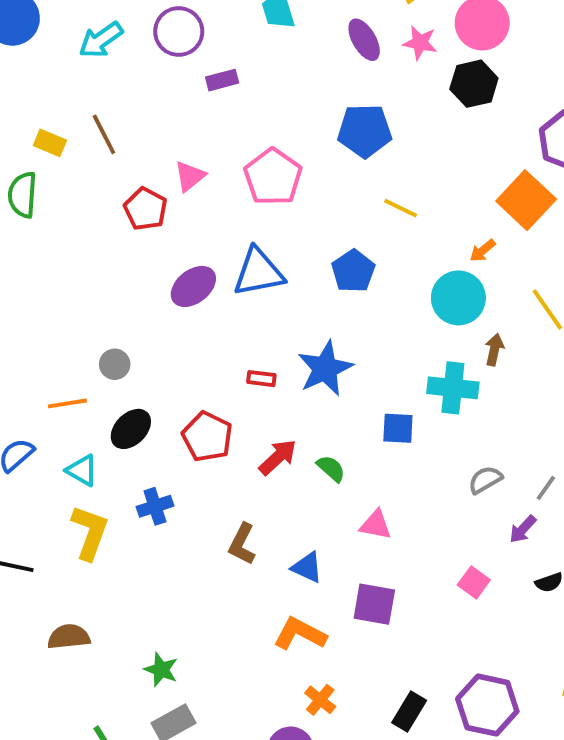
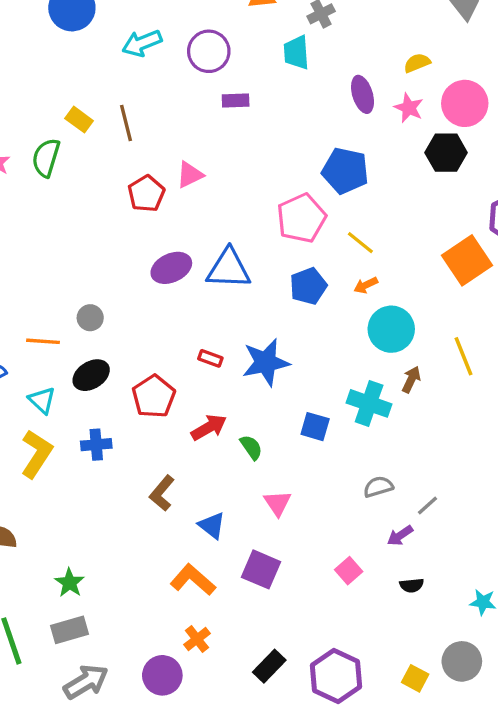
pink pentagon: (273, 177) -> (301, 218), moved
orange arrow: (483, 251) -> (366, 285), moved
pink triangle: (376, 525) -> (278, 503), turned 32

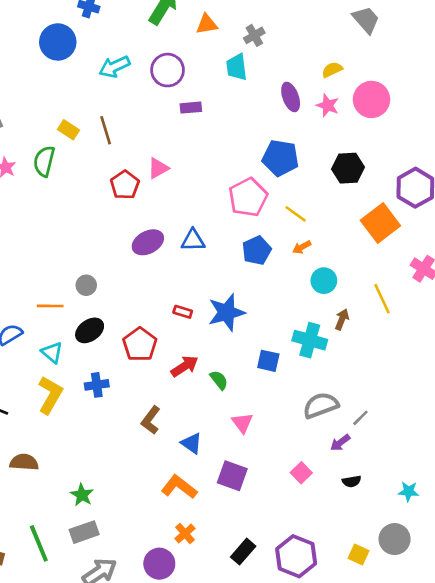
black hexagon: (446, 153) -> (348, 168), moved
blue triangle: (229, 269) -> (193, 240), size x0.7
cyan circle: (391, 329) -> (324, 281), size x0.7
gray semicircle: (378, 487) -> (321, 405), size x1.5

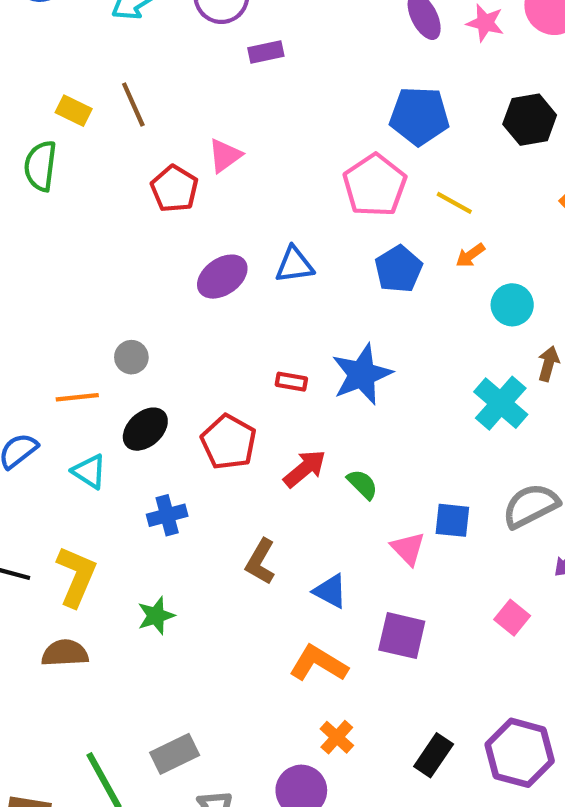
cyan cross: (310, 340) -> (501, 403), turned 32
blue square: (268, 361) -> (452, 520), moved
yellow L-shape: (50, 395) -> (76, 576), moved
green star: (82, 495) -> (156, 616), moved, turned 30

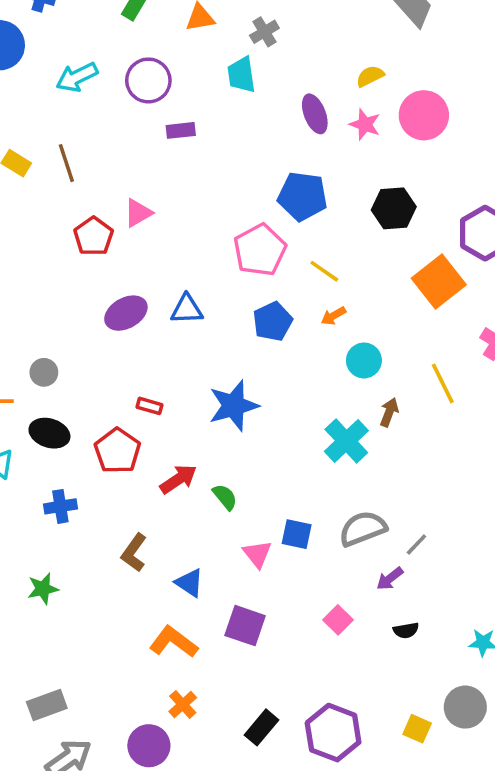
red rectangle: (291, 382) -> (150, 406), moved
black ellipse: (145, 429) -> (49, 433), turned 54

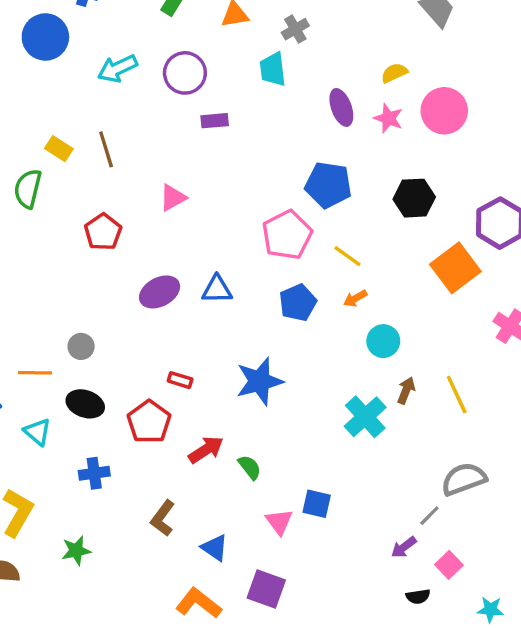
red pentagon: (93, 236) -> (103, 232), moved
yellow line: (443, 383) -> (457, 395), moved
gray semicircle: (363, 529) -> (464, 479), moved
pink square: (338, 620) -> (449, 565), moved

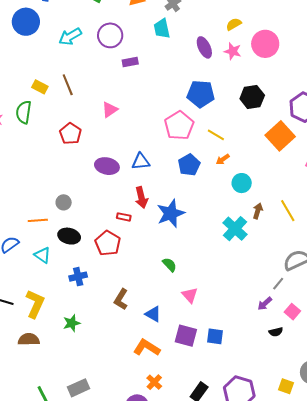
purple ellipse: (160, 292) -> (107, 166), turned 45
red arrow: (206, 450) -> (141, 198), moved, turned 115
blue square: (317, 504) -> (215, 336), moved

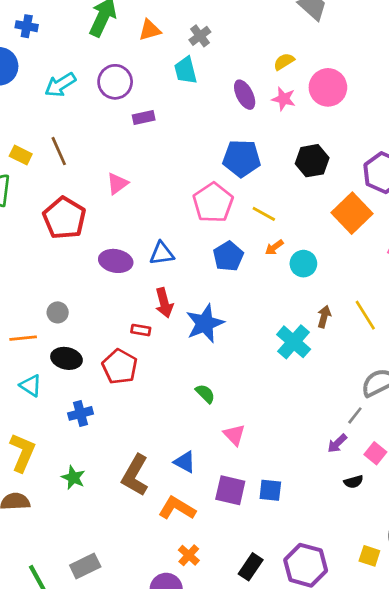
red pentagon: (70, 134) -> (64, 218), size x1.4
cyan circle: (242, 183) -> (303, 264), moved
brown L-shape: (121, 299) -> (135, 475), moved, size x1.4
green star: (72, 323) -> (73, 478), turned -30

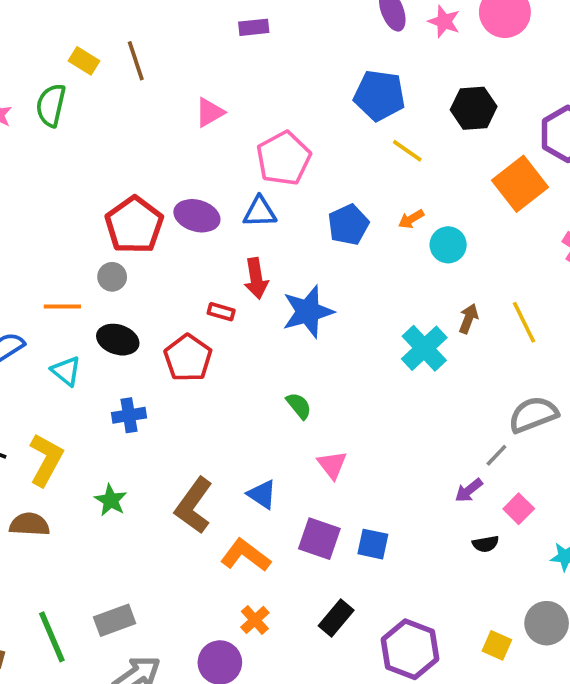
pink pentagon: (213, 203) -> (284, 158), moved
yellow line: (264, 214) -> (407, 151), moved
red pentagon: (64, 218) -> (134, 225), moved
black rectangle: (251, 567) -> (336, 618), moved

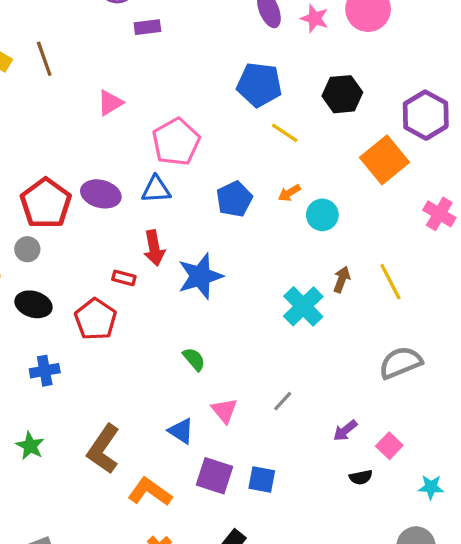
gray line: (496, 455) -> (283, 401), moved
blue triangle: (262, 494) -> (181, 431), moved

